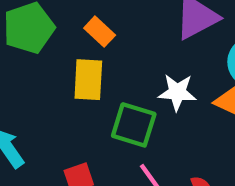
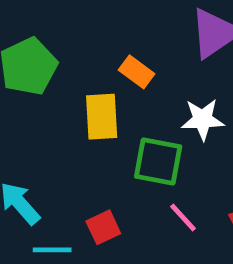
orange rectangle: (100, 32) -> (137, 72), moved

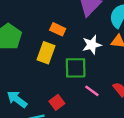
yellow rectangle: (102, 117) -> (46, 53), turned 35

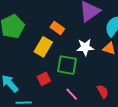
pink line: (92, 91) -> (72, 94), moved
red square: (57, 102) -> (44, 79), moved

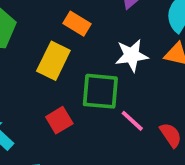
pink line: (72, 94) -> (132, 121), moved

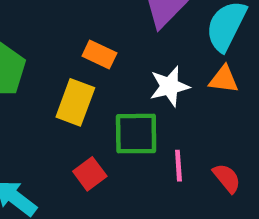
pink line: (132, 121) -> (178, 166), turned 50

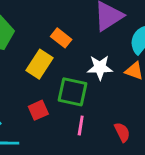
pink line: (178, 166) -> (81, 126), moved

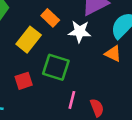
white star: (100, 67) -> (80, 32), moved
pink line: (81, 126) -> (72, 100), moved

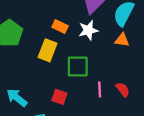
red square: (24, 81) -> (59, 97), moved, turned -35

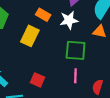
green square: (78, 66) -> (76, 50), moved
red semicircle: (123, 90) -> (98, 87), moved, turned -128

